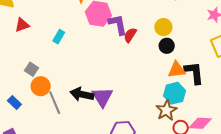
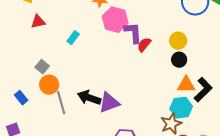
black L-shape: (194, 73) -> (203, 90), turned 45
purple triangle: (102, 97) -> (109, 103), turned 35

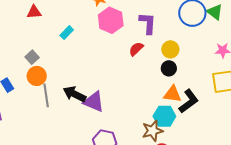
purple L-shape: (133, 33) -> (148, 23), moved
purple triangle: (109, 103) -> (94, 102), turned 35

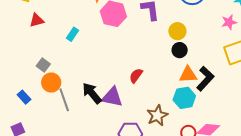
red semicircle: (136, 49) -> (136, 76), moved
black arrow: (75, 94) -> (92, 93), turned 35
brown star: (152, 131) -> (157, 115), moved

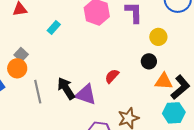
black circle: (180, 50) -> (149, 61), moved
orange circle: (51, 83) -> (17, 68), moved
cyan hexagon: (184, 98) -> (174, 113), moved

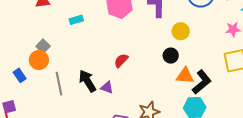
cyan rectangle: (54, 27) -> (76, 20), turned 32
red semicircle: (112, 76) -> (121, 61), moved
purple triangle: (86, 95) -> (107, 88), size x0.6

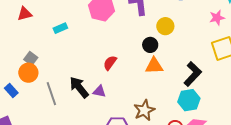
black circle: (171, 56) -> (150, 45), moved
orange triangle: (185, 76) -> (154, 66), moved

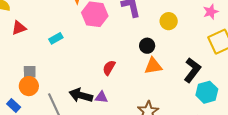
yellow circle: (165, 26) -> (169, 21), moved
gray square: (31, 59) -> (30, 72), turned -32
black arrow: (79, 87) -> (81, 95), turned -30
cyan hexagon: (189, 100) -> (207, 92), moved

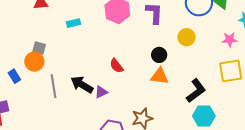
red semicircle: (109, 68) -> (116, 66), turned -84
purple triangle: (101, 97) -> (101, 92), turned -48

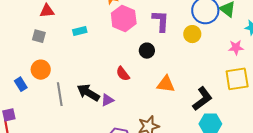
yellow circle: (187, 37) -> (192, 34), moved
gray square: (39, 48) -> (39, 36), moved
black circle: (159, 55) -> (147, 51), moved

